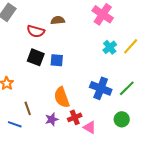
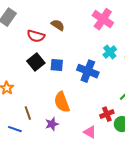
brown semicircle: (58, 20) -> (58, 25), turned 40
black square: (36, 57) -> (36, 62), turned 30
blue cross: (101, 88) -> (88, 71), moved
red cross: (75, 117) -> (107, 114), moved

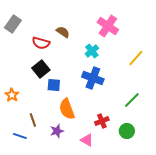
cyan cross: (110, 52) -> (92, 51), moved
blue square: (57, 65) -> (54, 85), moved
red cross: (107, 114) -> (102, 121), moved
pink triangle: (90, 132) -> (87, 140), moved

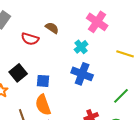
yellow line: (136, 58) -> (125, 54), turned 66
black square: (41, 69) -> (18, 73), moved
orange semicircle: (67, 109) -> (43, 105), moved

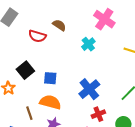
blue cross: (82, 74) -> (89, 89), moved, turned 30
orange semicircle: (43, 105) -> (50, 102), turned 125

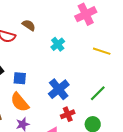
pink cross: (104, 19) -> (86, 14), moved, turned 30
orange semicircle: (50, 102) -> (20, 102), turned -145

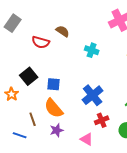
cyan cross: (58, 44) -> (92, 50), turned -32

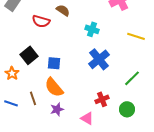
blue cross: (93, 95) -> (99, 59), moved
blue line: (20, 135) -> (11, 103), moved

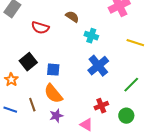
brown semicircle: (63, 10) -> (72, 17), moved

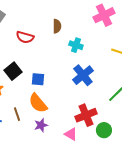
brown semicircle: (72, 17) -> (57, 26), turned 56
red cross: (101, 106) -> (86, 115), size x1.5
green circle: (126, 116) -> (104, 130), moved

